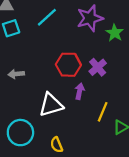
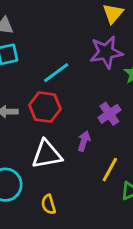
cyan line: (47, 17) -> (56, 73), moved
red hexagon: (68, 65) -> (45, 107), moved

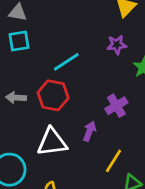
purple star: (106, 52) -> (117, 45), size x0.6

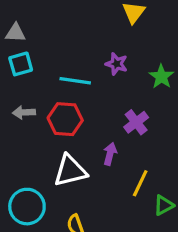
purple star: (117, 45) -> (117, 64), moved, turned 30
cyan line: (66, 62) -> (75, 81), turned 48
gray arrow: (16, 98) -> (24, 112), moved

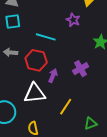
purple star: (117, 64) -> (73, 20), moved
purple arrow: (110, 154) -> (53, 76), moved
yellow line: (140, 183) -> (66, 107), moved

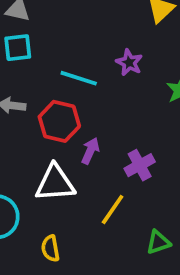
purple star: (73, 20) -> (129, 63), moved
purple cross: (81, 69) -> (140, 165), moved

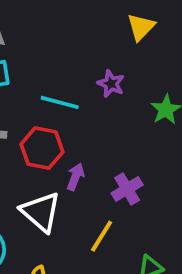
white triangle: (55, 183) -> (41, 212), turned 48

